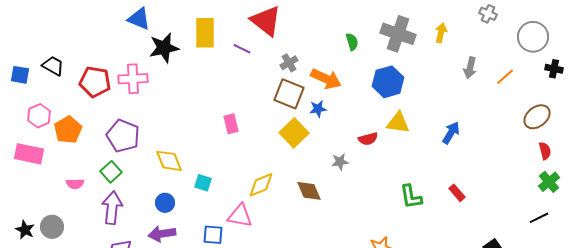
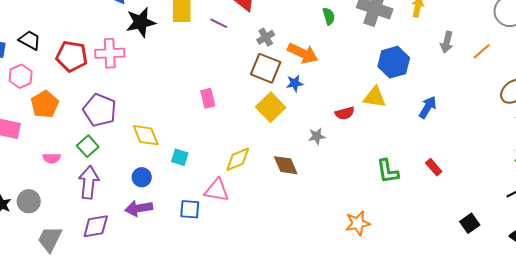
blue hexagon: (388, 82) -> (394, 62), moved
pink hexagon: (39, 116) -> (21, 76), moved

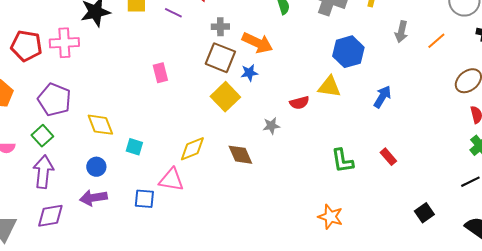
gray cross: (266, 37) -> (220, 27), turned 30
pink rectangle: (208, 98) -> (160, 73), moved
orange star: (358, 223) -> (330, 217), moved, turned 30

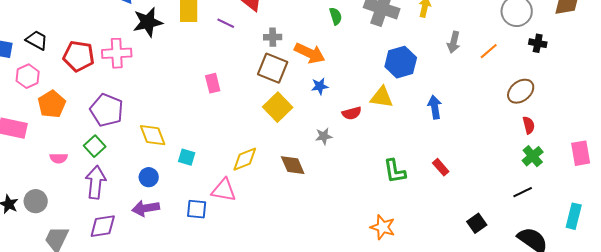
blue star: (249, 73) -> (320, 86), moved
blue arrow: (382, 97) -> (435, 107), turned -40

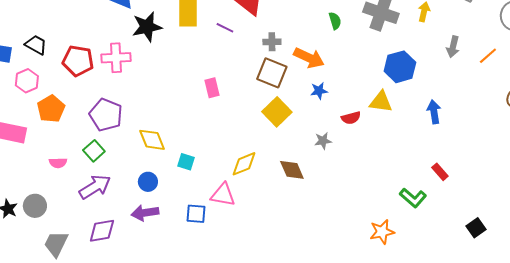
green L-shape: (395, 171) -> (413, 198), moved, turned -40
purple arrow: (96, 182) -> (95, 187), turned 52
orange star: (383, 227) -> (382, 232), turned -30

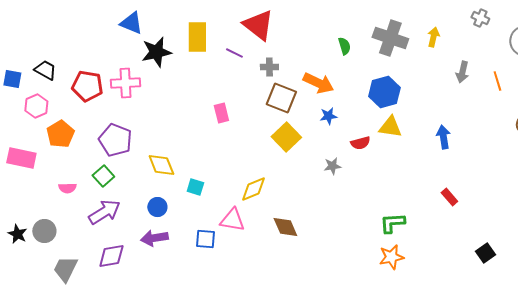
gray cross: (272, 42) -> (269, 67), moved
orange line: (488, 56) -> (497, 81), turned -66
blue hexagon: (400, 67) -> (384, 92), moved
brown diamond: (292, 170) -> (285, 227), moved
green L-shape: (413, 198) -> (392, 223), moved, turned 136

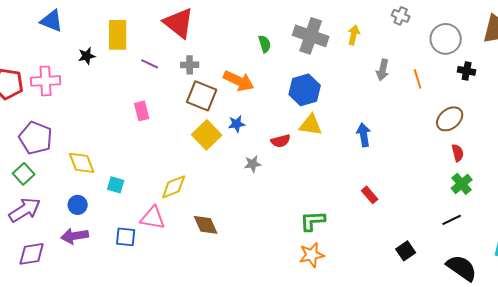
black star: (156, 52) -> (87, 56), moved, size x0.6
purple line: (234, 53) -> (150, 64), moved
blue star: (328, 116) -> (237, 124), moved

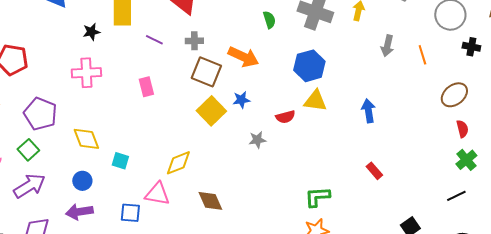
pink cross: (46, 81) -> (86, 73), moved

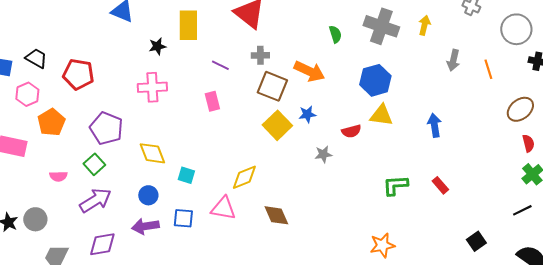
purple line: (154, 40) -> (220, 65), moved
green L-shape: (317, 197) -> (395, 185), moved
blue square: (130, 213) -> (183, 218), moved

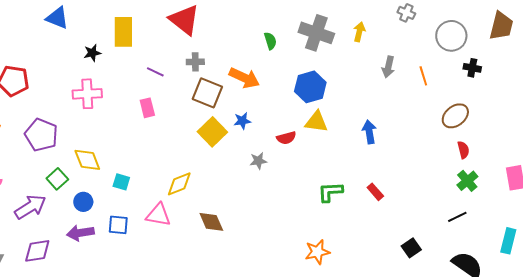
green square: (94, 164) -> (57, 179), moved

